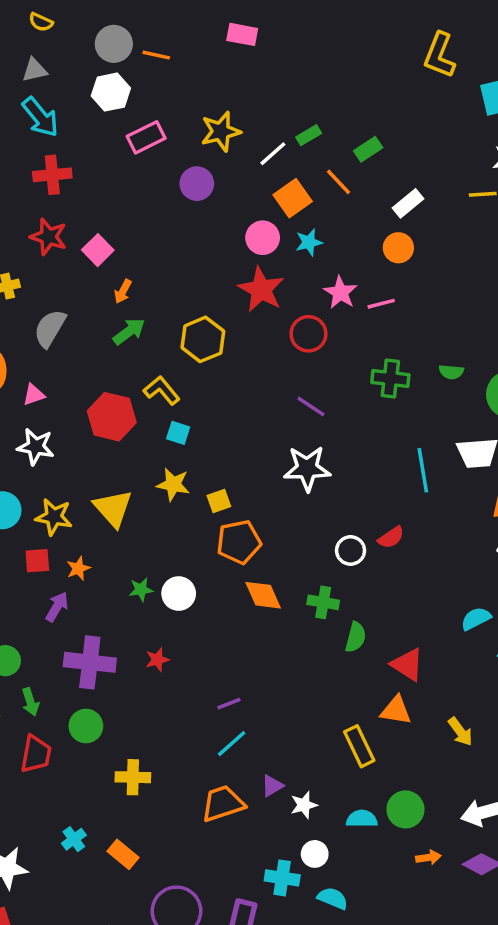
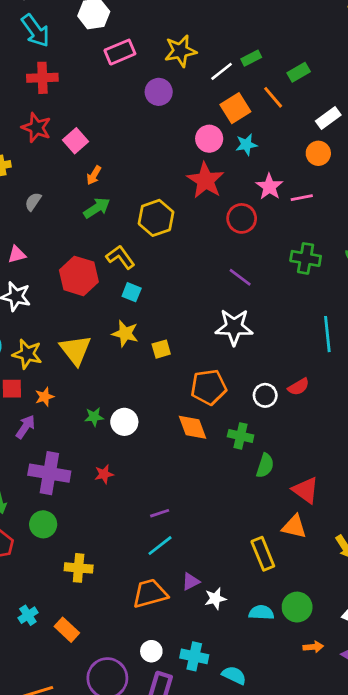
gray semicircle: (50, 328) -> (33, 202), size x0.6
orange pentagon: (239, 542) -> (209, 387), moved
white circle: (315, 854) -> (151, 651), moved

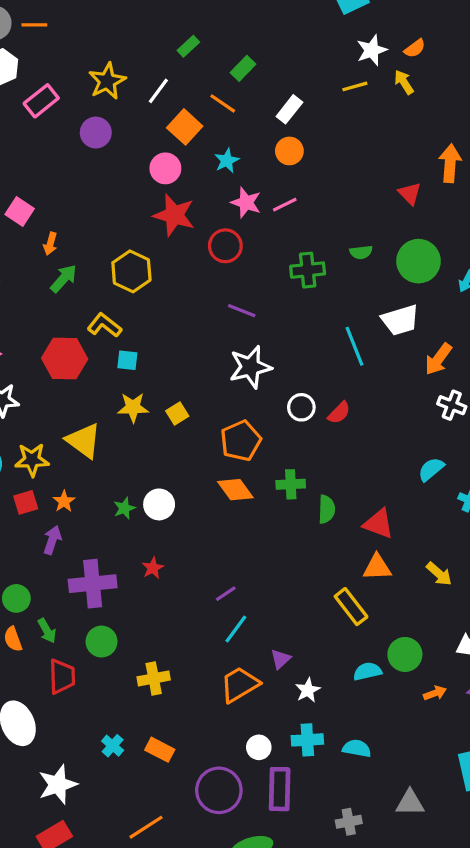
green rectangle: (251, 58) -> (188, 46), moved
cyan star: (246, 145) -> (227, 161), moved
white circle: (265, 395) -> (301, 407), moved
white star: (215, 599) -> (308, 690), moved

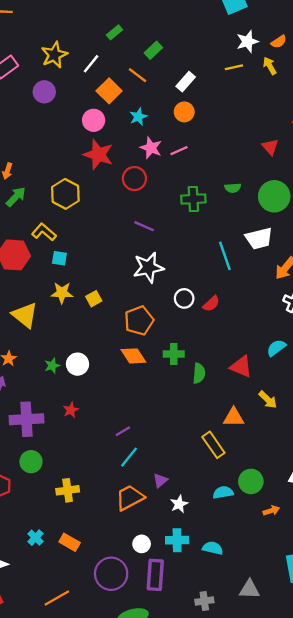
red triangle: (379, 524) -> (241, 367), moved
yellow arrow: (439, 574) -> (268, 400), moved

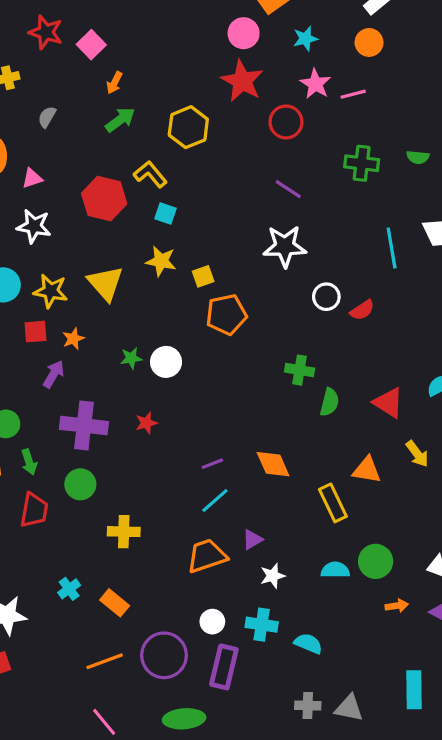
orange pentagon: (139, 321) -> (226, 315), moved
orange diamond: (133, 356) -> (273, 464), moved
orange line: (57, 598) -> (105, 661), moved
gray cross: (204, 601) -> (308, 706), moved

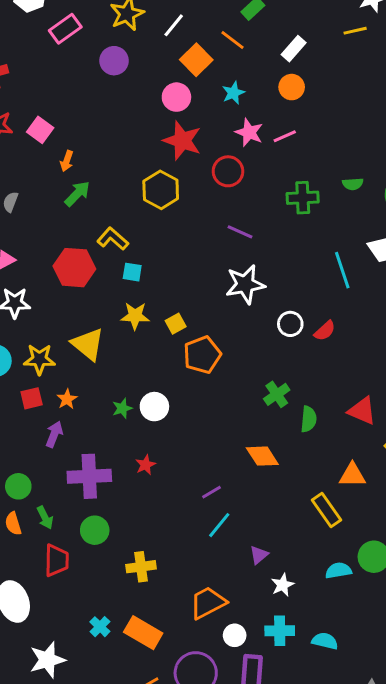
yellow hexagon: (188, 127) -> (161, 190), moved
green cross: (300, 370) -> (277, 394), turned -35
orange diamond: (273, 464) -> (262, 456), moved
orange trapezoid: (207, 556) -> (208, 603), moved
orange rectangle: (115, 603) -> (143, 633), size x1.4

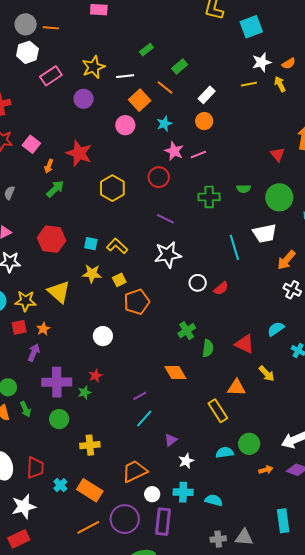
white line: (174, 25) -> (125, 76), turned 42
red star: (182, 141) -> (79, 153), moved
yellow L-shape: (113, 239) -> (117, 246), moved
green star: (122, 408) -> (84, 392), moved
red trapezoid: (57, 560) -> (35, 468), moved

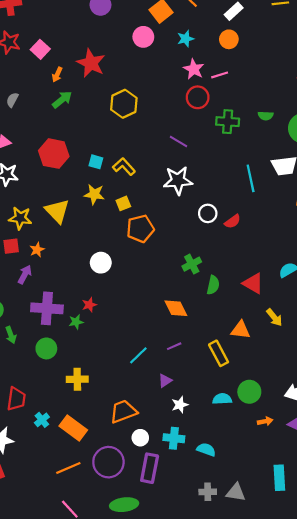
red circle: (159, 177) -> (198, 97), moved
purple line: (140, 396) -> (174, 346), moved

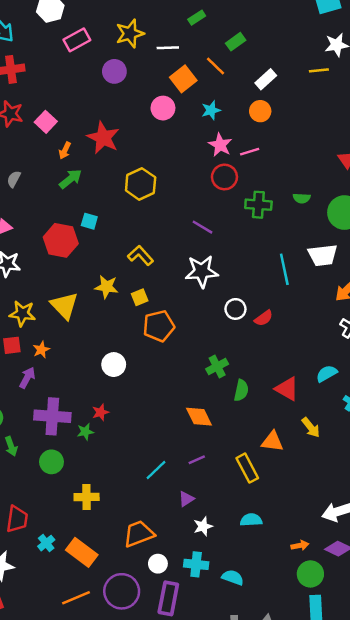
cyan square: (96, 162) -> (89, 221), moved
green circle: (249, 392) -> (310, 574), moved

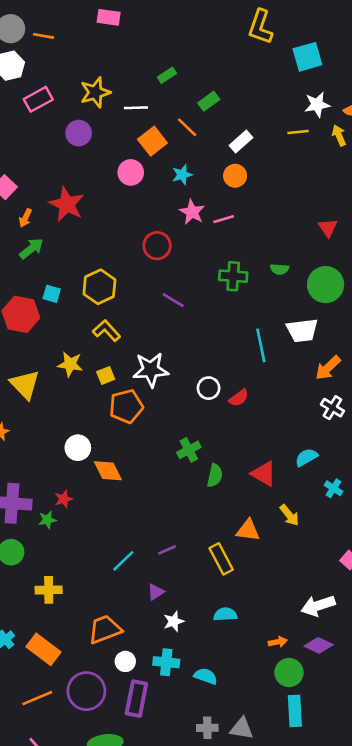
red circle: (224, 177) -> (157, 246), moved
yellow hexagon: (141, 184) -> (99, 287), moved
white star: (202, 271) -> (151, 370), moved
orange diamond: (199, 417) -> (108, 471), moved

